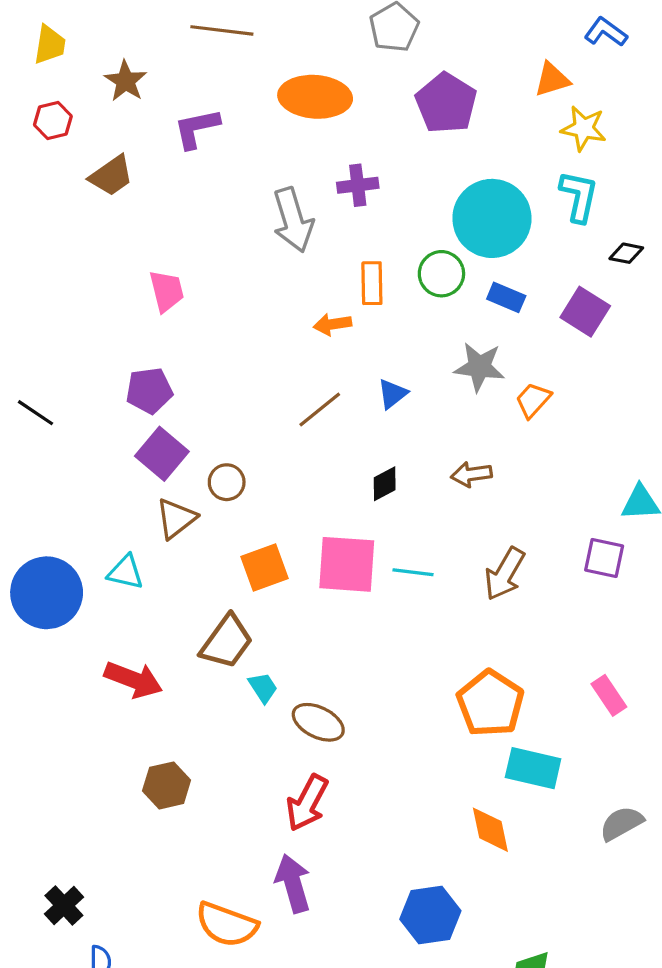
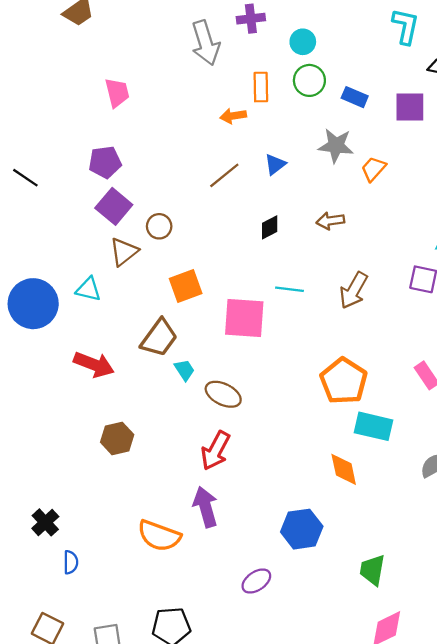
cyan circle: (492, 218) -> (303, 42), moved, size x0.5
purple square: (585, 312) -> (410, 107), turned -32
pink square: (347, 564) -> (244, 318), moved

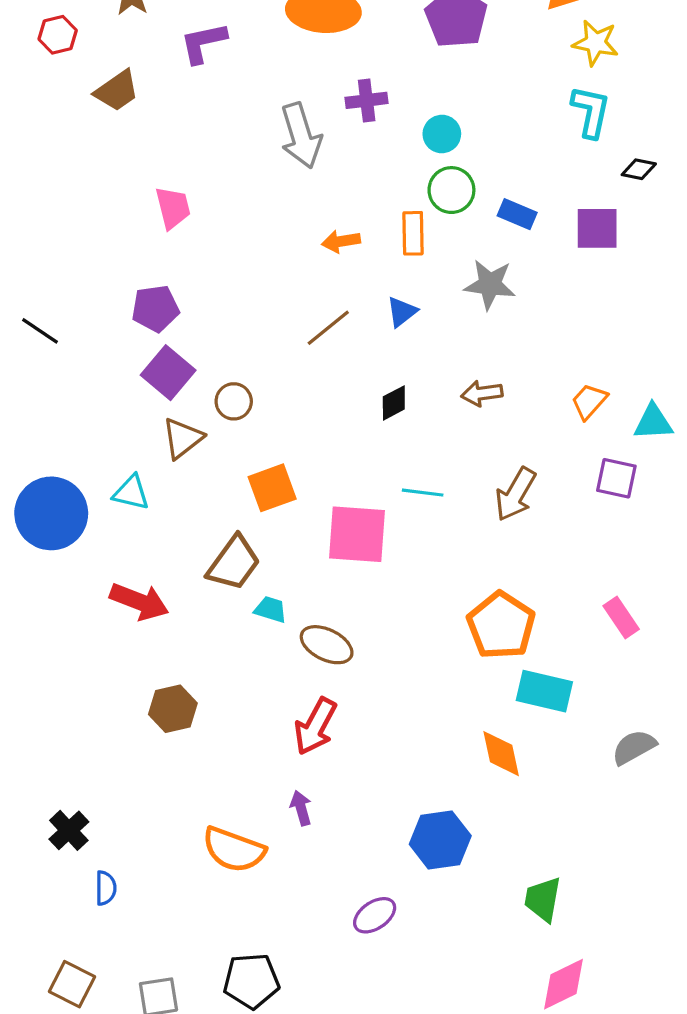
orange rectangle: (261, 87) -> (413, 233), moved
orange trapezoid: (373, 169) -> (589, 401), moved
cyan trapezoid: (185, 370) -> (271, 609), turned -40
purple arrow: (206, 507) -> (301, 808), size x0.6

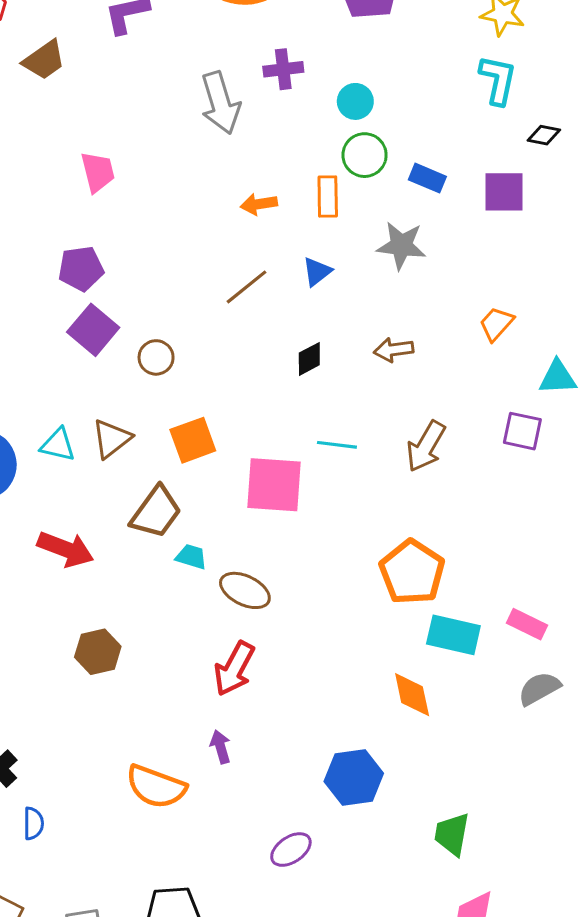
orange trapezoid: (589, 401) -> (496, 324), moved
brown triangle: (182, 438) -> (112, 439), moved
pink rectangle: (621, 617) -> (527, 624), moved, turned -30

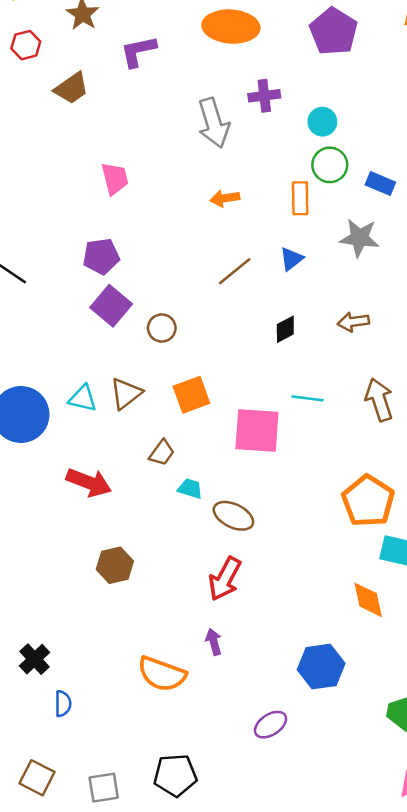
orange arrow: (259, 204) -> (225, 198), moved
brown arrow: (426, 446) -> (379, 400), turned 132
brown trapezoid: (156, 512) -> (162, 453), size x0.6

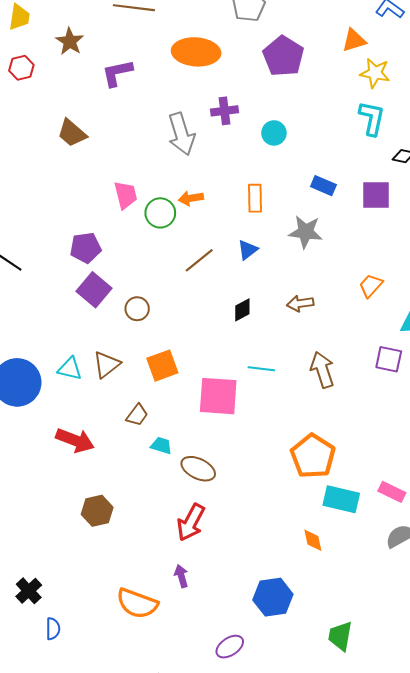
brown trapezoid: (72, 88) -> (72, 133), moved, turned 76
green circle: (330, 165) -> (160, 213), moved
pink trapezoid: (115, 179) -> (126, 195), moved
orange diamond: (368, 600) -> (313, 540), size x0.7

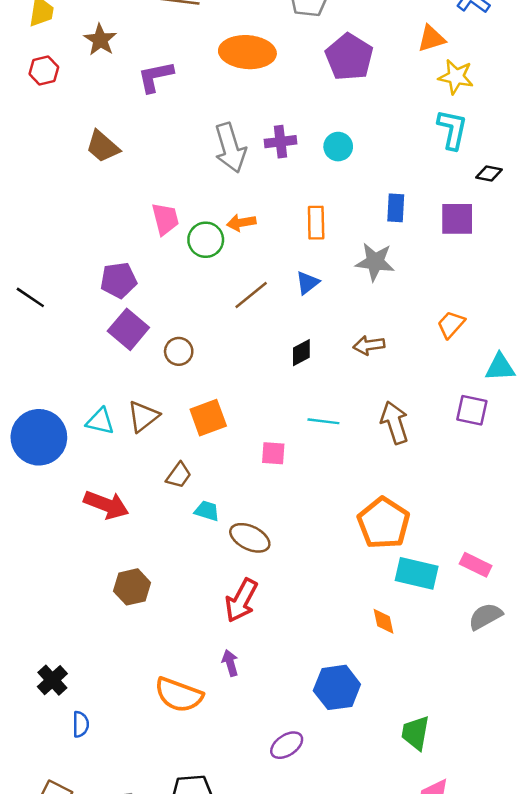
purple cross: (224, 111) -> (281, 142), moved
blue rectangle: (323, 186) -> (396, 208), turned 70
pink square: (218, 396) -> (273, 453), size x0.5

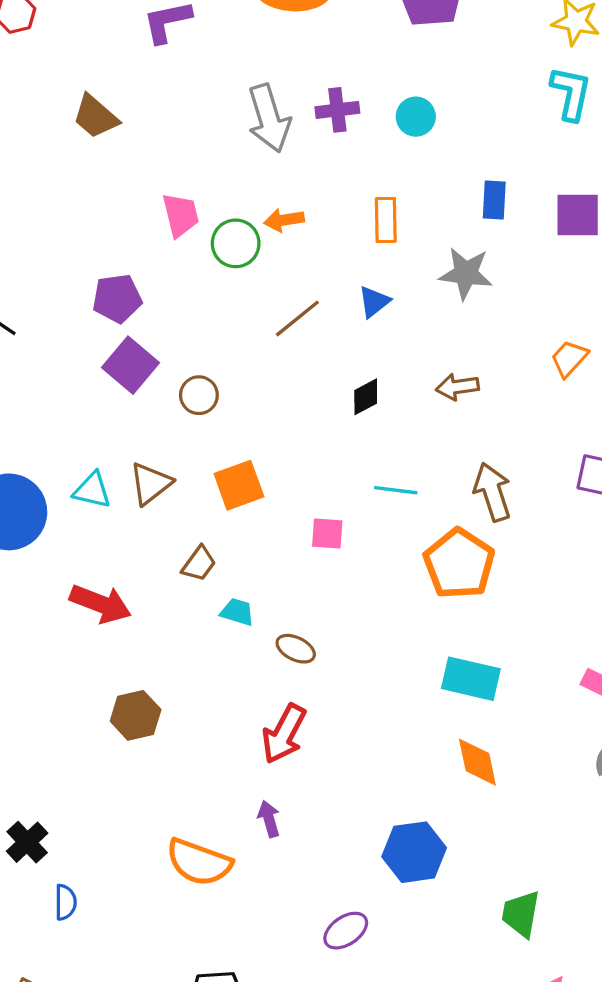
orange pentagon: (384, 523) -> (459, 564), moved
brown ellipse: (250, 538) -> (296, 649), size x0.7
cyan rectangle: (417, 573) -> (471, 679), moved
orange diamond: (384, 621) -> (477, 762), size x1.4

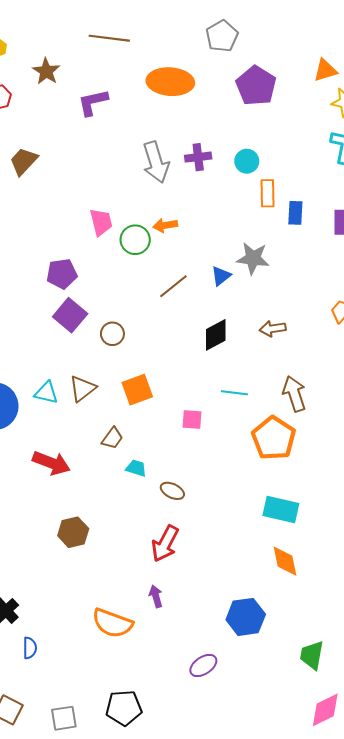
brown trapezoid: (96, 117) -> (24, 161), moved, turned 92
orange rectangle: (386, 220) -> (267, 193), moved
gray star: (466, 273) -> (253, 258), moved
black diamond: (366, 397) -> (216, 335), size x1.4

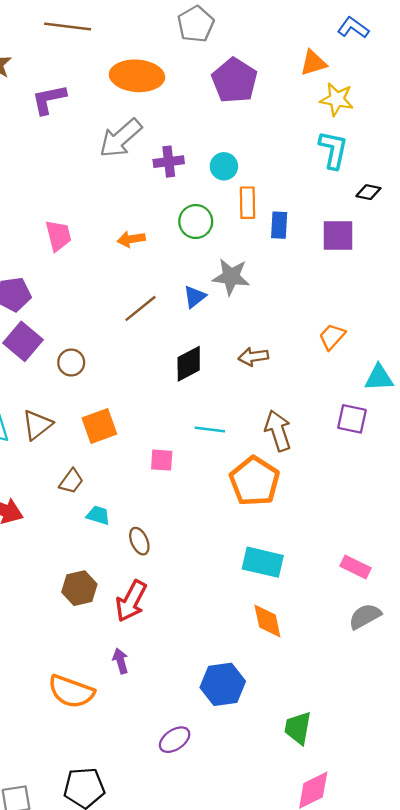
gray arrow: (156, 162) -> (121, 138), moved, turned 66
green circle: (135, 240) -> (196, 222), moved
brown ellipse: (172, 491) -> (139, 541), turned 40
brown hexagon: (73, 532) -> (79, 588), moved

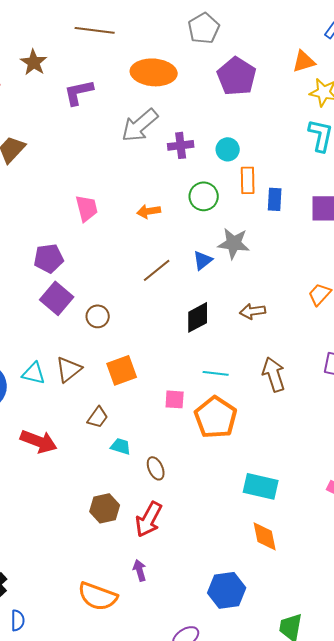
orange pentagon: (254, 481) -> (216, 417), moved

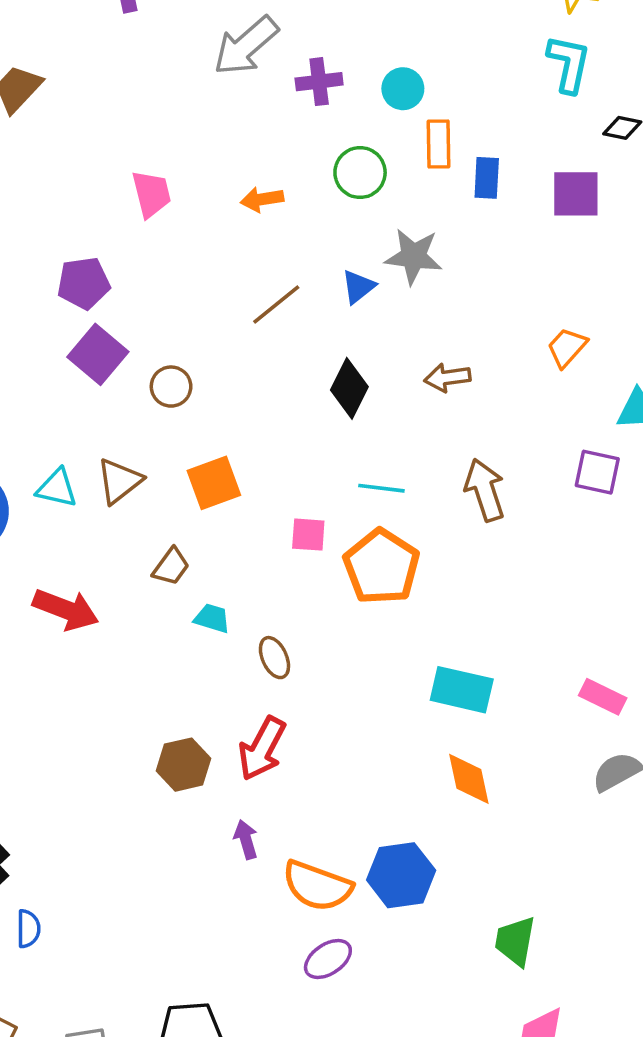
black diamond: (198, 317) -> (349, 388), turned -36
brown hexagon: (105, 508) -> (184, 765), moved
orange semicircle: (98, 596) -> (317, 886), moved

